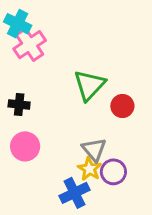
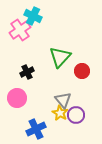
cyan cross: (18, 24) -> (33, 16), moved
black cross: (19, 105) -> (27, 72), moved, turned -32
blue cross: (75, 193) -> (36, 129), moved

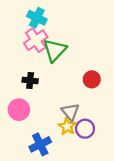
pink cross: (20, 30) -> (36, 40), moved
green triangle: (60, 57) -> (55, 50), moved
black cross: (27, 72) -> (30, 80), turned 32

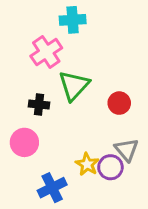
cyan cross: (37, 18) -> (73, 20), moved, turned -30
green triangle: (55, 50) -> (74, 86), moved
gray triangle: (70, 112) -> (127, 150), moved

